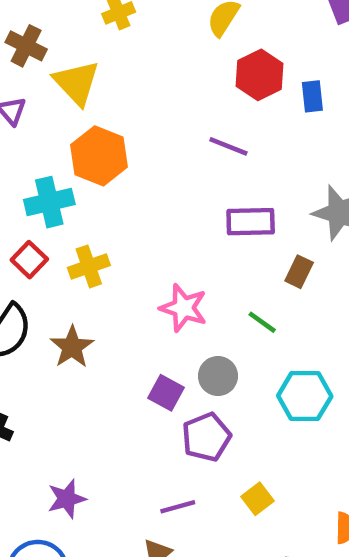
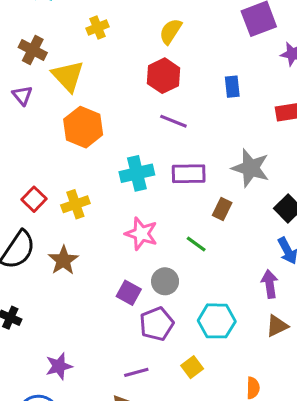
red hexagon: (260, 75) -> (163, 76), moved
cyan cross: (49, 202) -> (137, 173), moved
cyan hexagon: (305, 396) -> (217, 321), moved

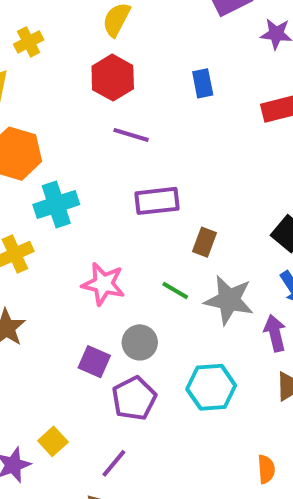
yellow cross: (98, 27) -> (29, 42), moved
gray star: (251, 168) -> (229, 300), moved
cyan cross: (137, 173) -> (56, 204), moved
yellow square: (192, 367) -> (53, 441), moved
purple line: (136, 372) -> (114, 463), turned -30

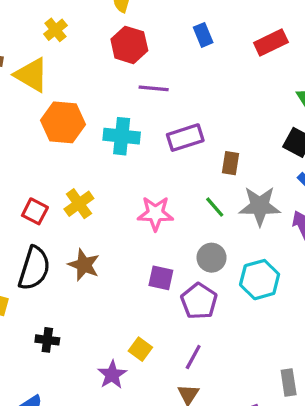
cyan cross: (56, 204) -> (122, 136), moved, turned 36
green line: (175, 291) -> (215, 207), turned 30
gray circle: (140, 342) -> (212, 258), moved

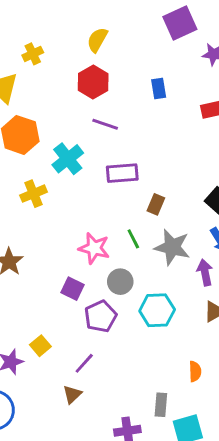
cyan cross: (122, 136) -> (68, 159), turned 32
yellow cross: (79, 204) -> (33, 194), moved
pink star: (155, 213) -> (94, 248), moved

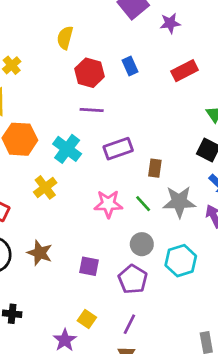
red hexagon: (93, 82) -> (90, 73), moved
pink star: (94, 248) -> (108, 204), moved
purple square: (72, 289) -> (89, 266), moved

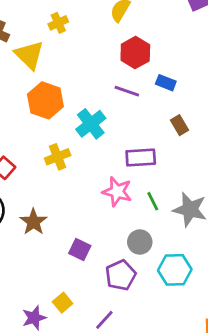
blue rectangle: (130, 66) -> (166, 83), moved, turned -60
purple rectangle: (118, 149) -> (141, 158), moved
brown rectangle: (155, 168) -> (179, 125), moved, turned -54

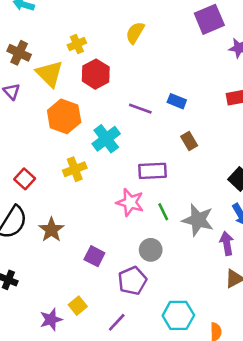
red hexagon: (135, 53) -> (96, 74), moved
cyan hexagon: (175, 270) -> (178, 315), moved

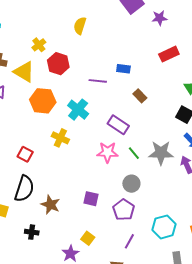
yellow cross: (75, 169) -> (60, 138), turned -30
purple rectangle: (152, 171) -> (118, 125), turned 50
brown star: (51, 230) -> (50, 205), moved
purple line: (117, 322) -> (129, 241), moved

